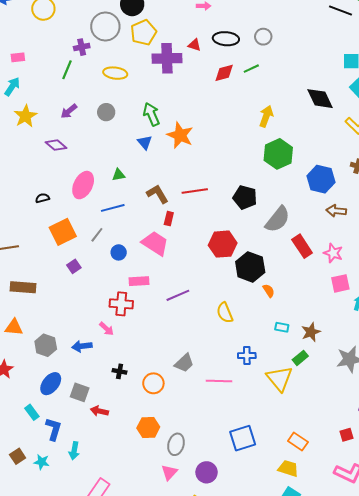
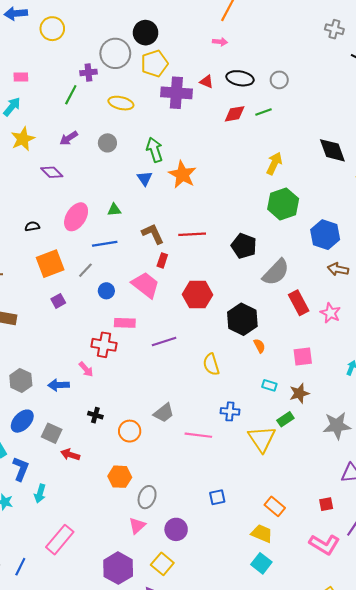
red hexagon: (223, 244) -> (197, 295), moved
pink square: (340, 283) -> (303, 356), moved
blue square: (243, 438) -> (217, 497), size x0.6

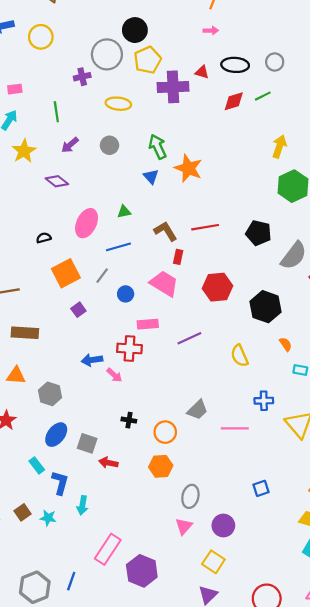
green line: (71, 95) -> (56, 112), moved, turned -30
orange semicircle: (259, 346) -> (286, 344), moved
blue arrow: (59, 385) -> (92, 360), moved
orange hexagon: (120, 477) -> (161, 466), moved
purple hexagon: (118, 568) -> (142, 571), moved

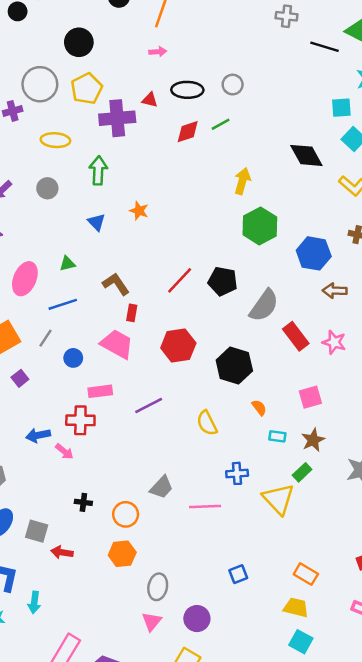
black circle: (135, 30) -> (79, 42), moved
green arrow: (158, 147) -> (98, 170), moved, turned 30
orange star: (188, 168) -> (139, 211), size x0.6
red line: (205, 227) -> (180, 280), moved, turned -35

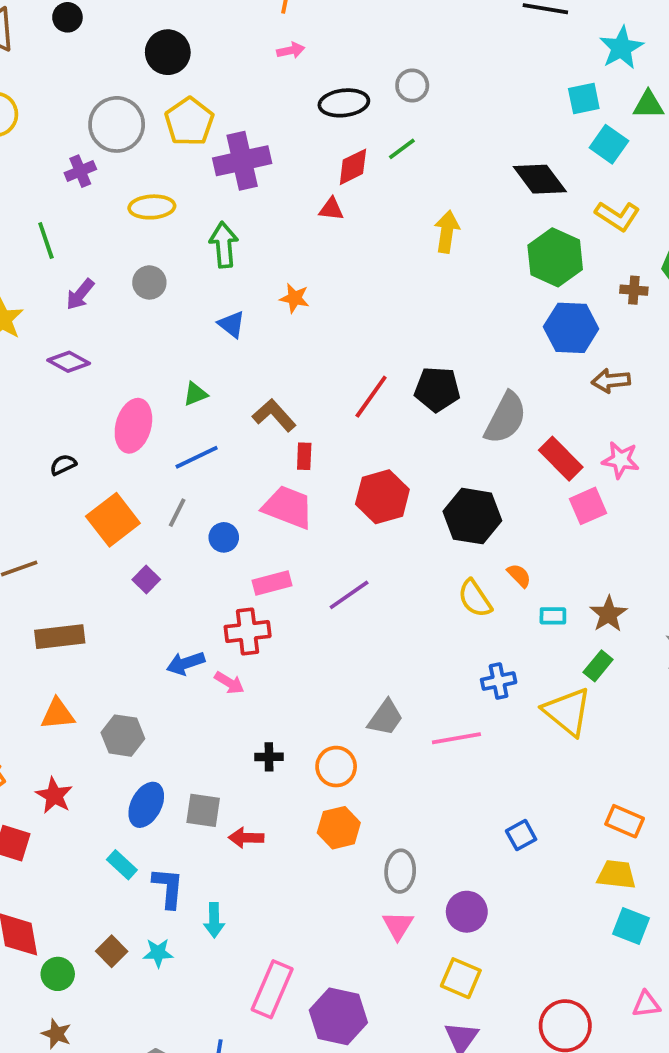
red triangle: (150, 100) -> (331, 209), moved
green hexagon: (260, 226) -> (555, 257), moved
pink square: (310, 397) -> (588, 506), moved
yellow semicircle: (207, 423) -> (475, 598), moved

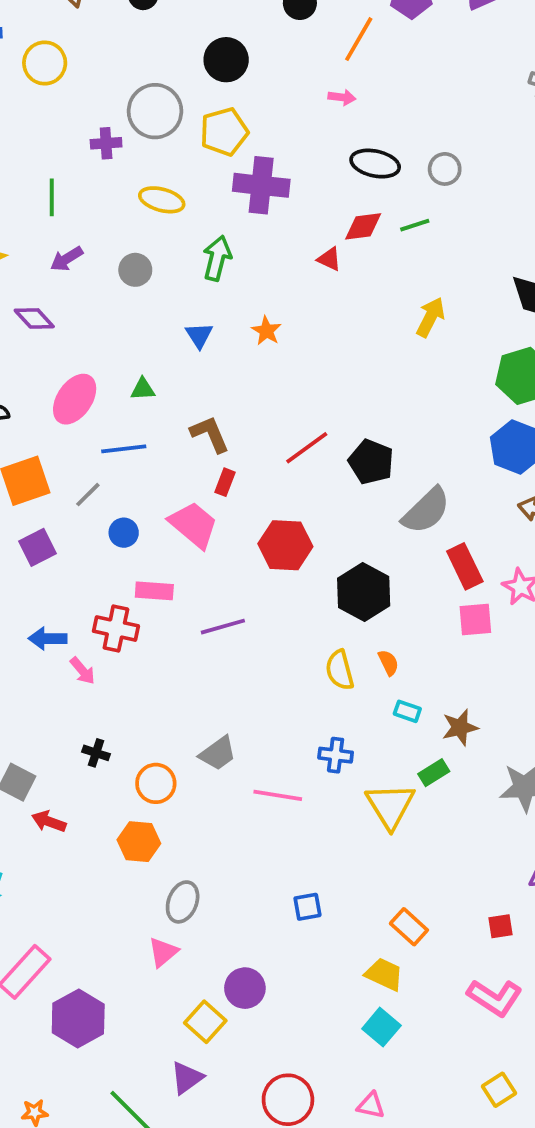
purple square: (146, 580) -> (38, 547), size x1.4
purple circle: (467, 912) -> (245, 988), moved

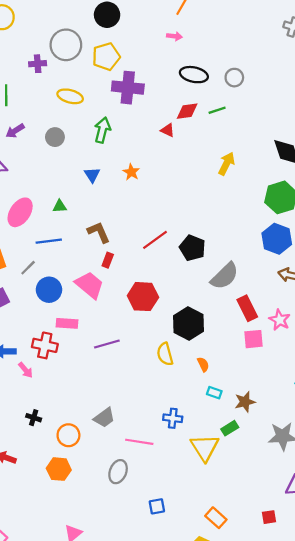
blue circle: (124, 533) -> (49, 290), size x1.5
yellow semicircle: (340, 670) -> (165, 354), moved
gray ellipse: (183, 902) -> (118, 472), moved

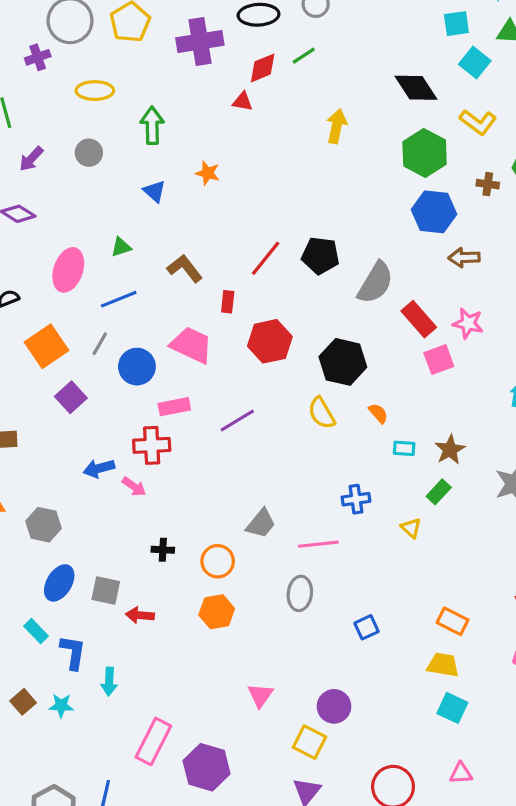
purple cross: (128, 88) -> (200, 41), moved
red rectangle: (108, 260) -> (228, 302), moved
yellow triangle: (205, 447) -> (411, 528), size x0.5

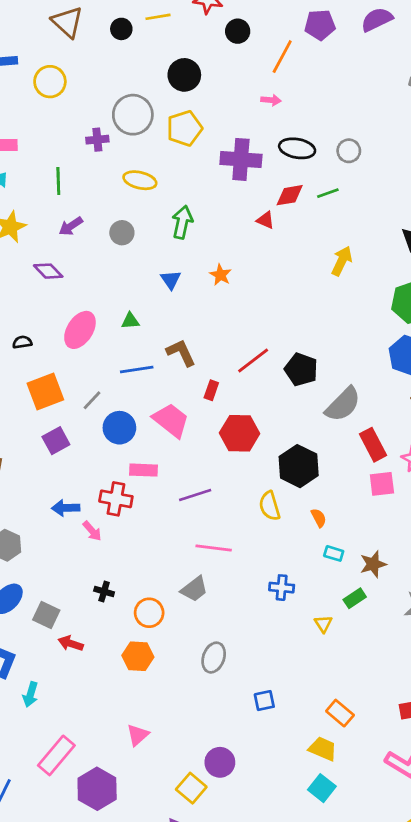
blue line: (119, 299) -> (137, 369), moved
pink line: (318, 544) -> (214, 548), moved
pink triangle: (260, 695) -> (138, 735), moved

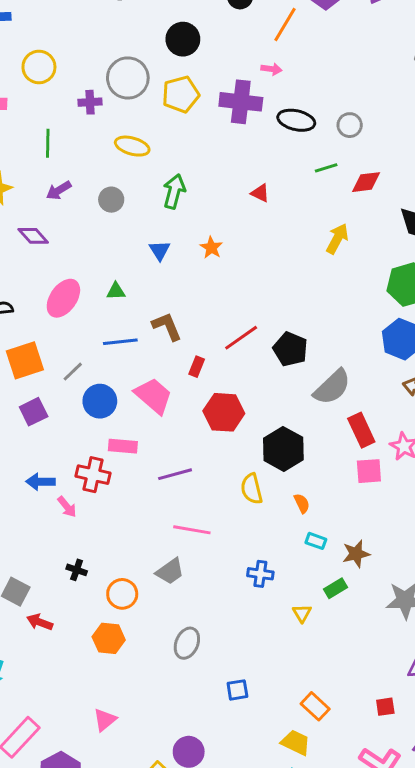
yellow circle: (50, 82) -> (39, 67), moved
purple cross: (241, 159) -> (241, 102), moved
red diamond: (290, 195) -> (366, 182), moved

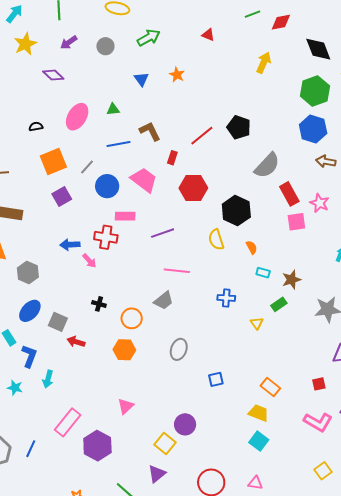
green arrow: (174, 191) -> (149, 38), turned 50
black pentagon: (290, 349) -> (239, 127), moved

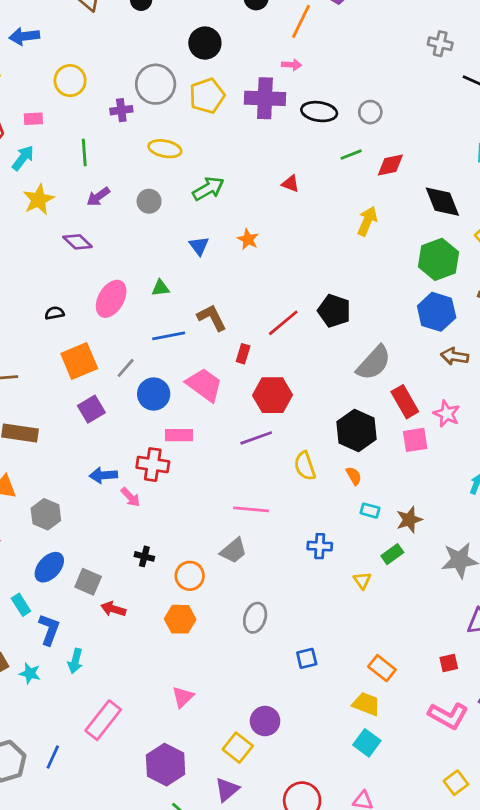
black hexagon: (236, 211) -> (357, 430), moved
purple line: (163, 233) -> (256, 438), moved
purple hexagon: (97, 446) -> (166, 765), moved

